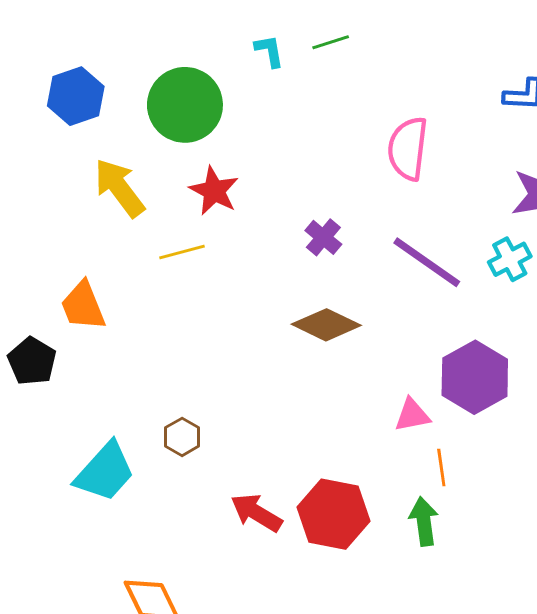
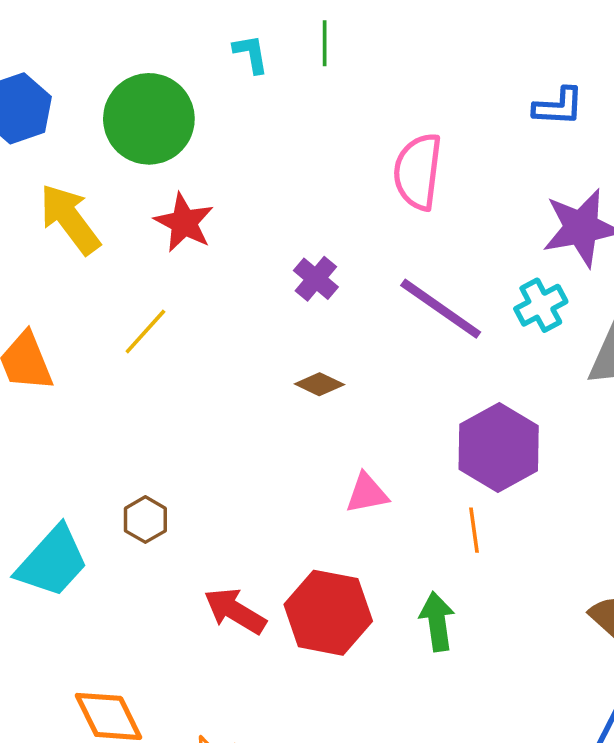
green line: (331, 42) -> (325, 43), turned -72
yellow line: (182, 252) -> (145, 332), moved, turned -33
brown diamond: (326, 325) -> (319, 384), size x0.6
pink triangle: (412, 415) -> (367, 493), moved
orange line: (441, 468) -> (474, 530), moved

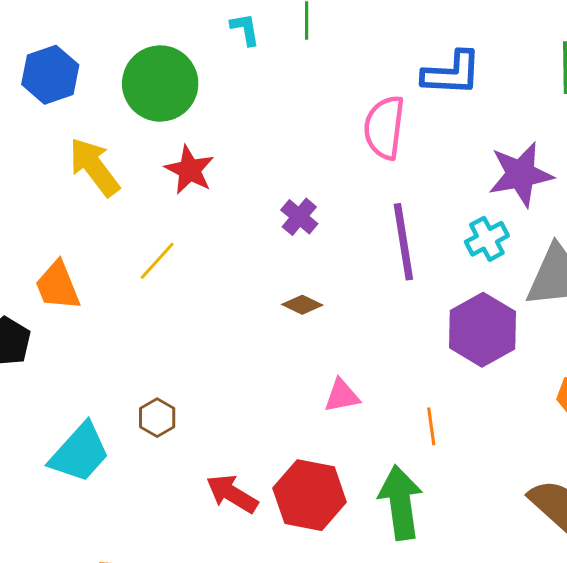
blue L-shape: (558, 107) -> (452, 73), moved, size x1.4
purple line: (441, 309) -> (403, 242), turned 46
purple hexagon: (499, 448) -> (482, 330), moved
green arrow: (437, 622) -> (400, 503), size x1.5

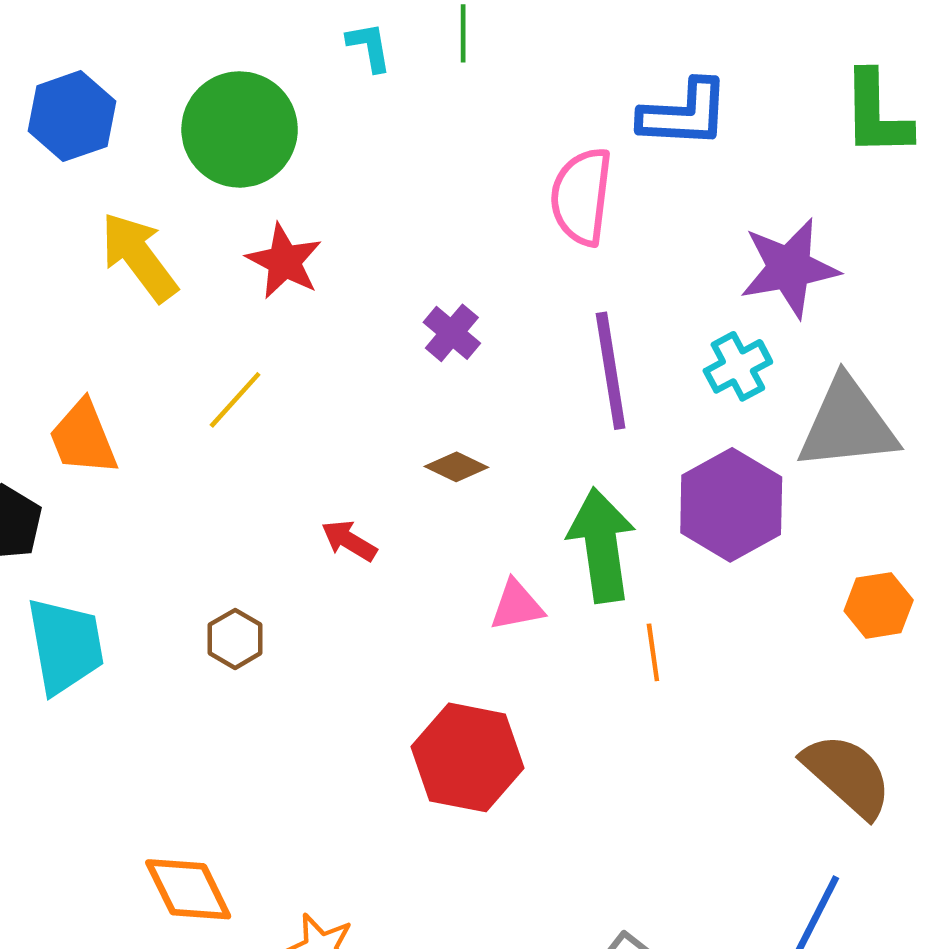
cyan trapezoid: (80, 453) -> (65, 646), moved, turned -52
red arrow: (232, 494) -> (349, 541), moved, size x0.7
green arrow: (400, 503) -> (602, 545), moved

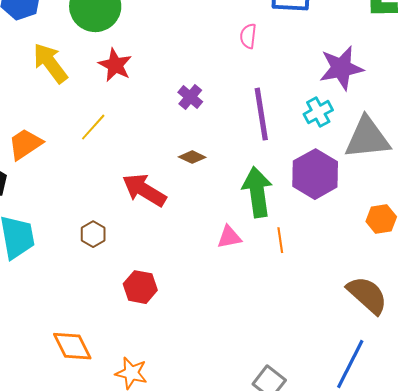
pink semicircle: (581, 197) -> (248, 36), size x0.6
orange trapezoid: (83, 438) -> (25, 144), turned 78
red arrow: (349, 541) -> (144, 190), size x1.8
pink triangle: (517, 605) -> (229, 237), moved
red hexagon: (467, 757) -> (140, 287), moved, size x0.7

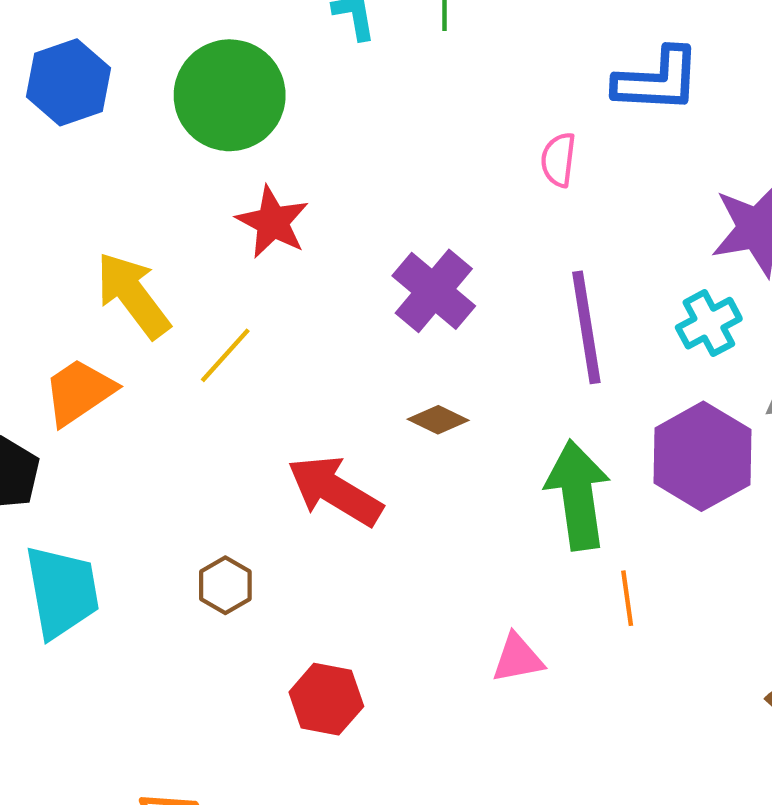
yellow arrow: (50, 63) -> (133, 295), moved
purple cross: (190, 97) -> (434, 291), size x1.5
pink triangle: (229, 237) -> (518, 658), moved

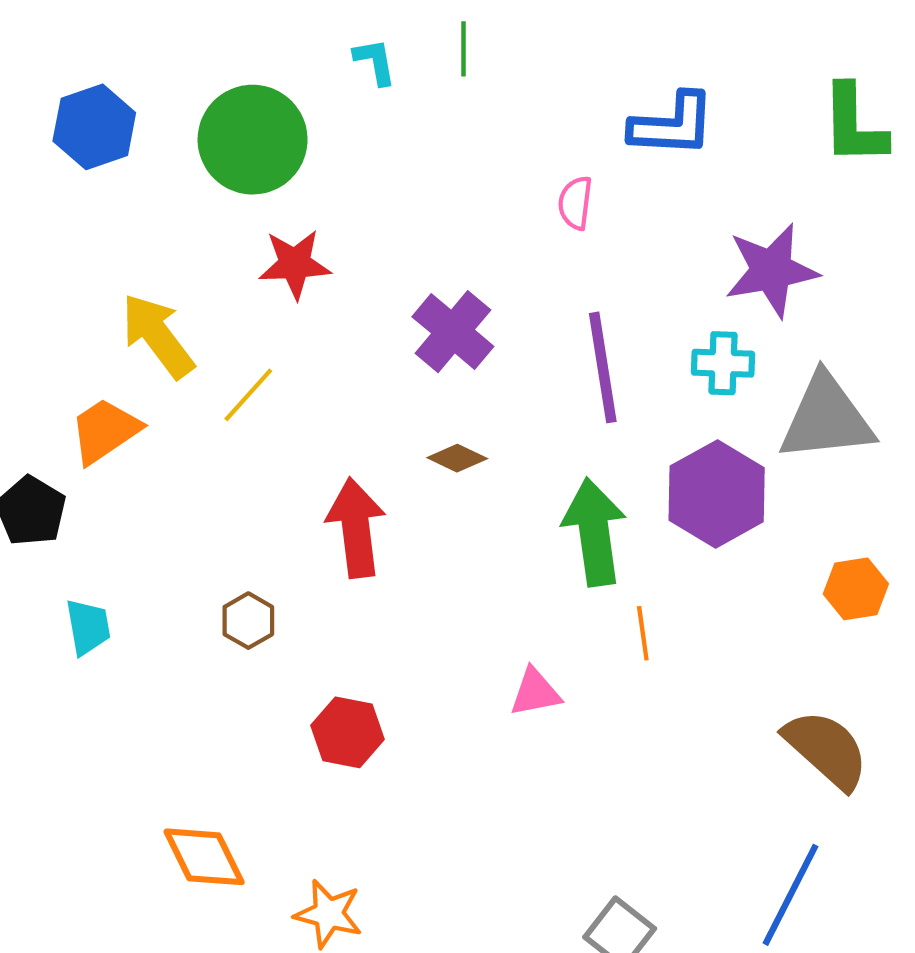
red star: (273, 222) -> (295, 264), turned -30
cyan cross: (709, 323) -> (723, 363), turned 30
red arrow: (335, 491) -> (356, 528), turned 52
cyan trapezoid: (62, 592) -> (88, 627), size x0.6

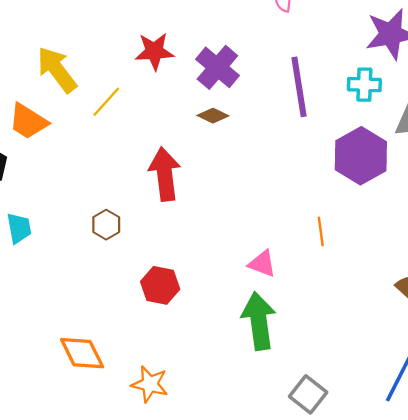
red star: (295, 264) -> (154, 51), moved
orange trapezoid: (105, 431) -> (28, 121), turned -114
brown diamond: (457, 458) -> (213, 116), moved
green arrow: (594, 532) -> (259, 321), moved
pink triangle: (535, 692) -> (262, 264), turned 32

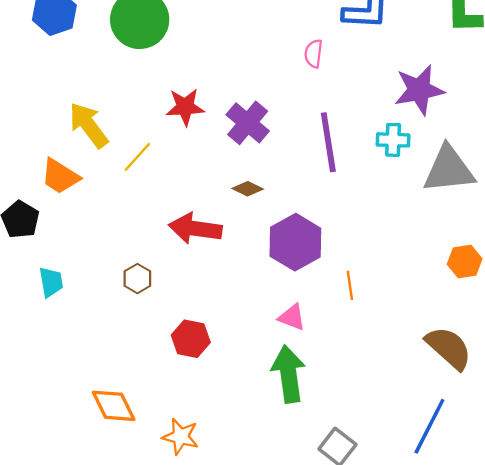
brown diamond: (213, 116) -> (248, 189), moved
purple hexagon: (361, 156) -> (295, 242), moved
red arrow: (165, 174) -> (195, 229), turned -75

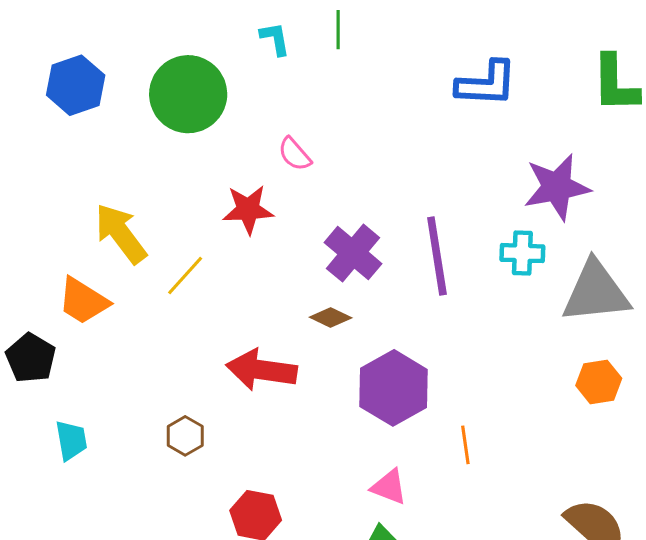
pink semicircle: (314, 54) -> (295, 154), moved, turned -48
purple cross: (248, 123) -> (353, 253), moved
orange hexagon: (465, 262) -> (599, 382), moved

